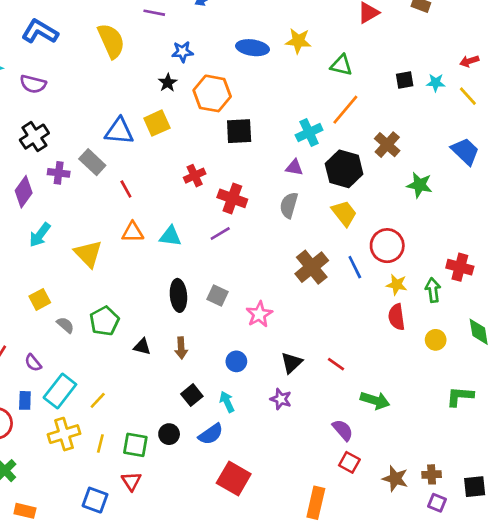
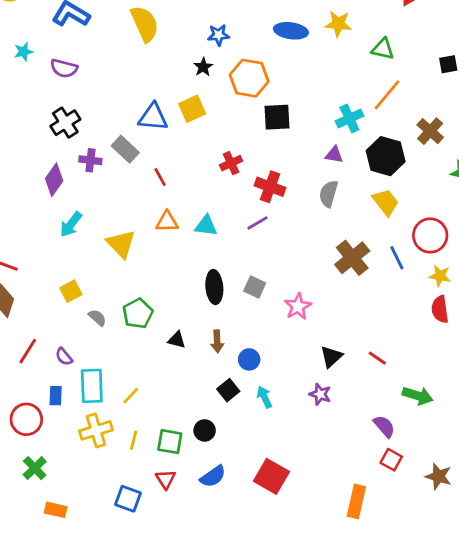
blue circle: (236, 361) -> (249, 359), moved
cyan rectangle: (60, 391) -> (92, 386), turned -40
blue semicircle: (211, 434) -> (213, 476), moved

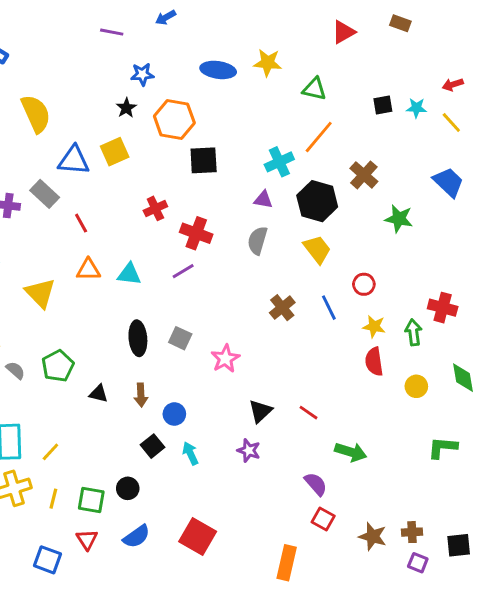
yellow semicircle: (145, 24) -> (36, 114), moved
red circle: (430, 235) -> (364, 284), size x0.6
brown cross: (352, 258) -> (282, 308), size x0.7

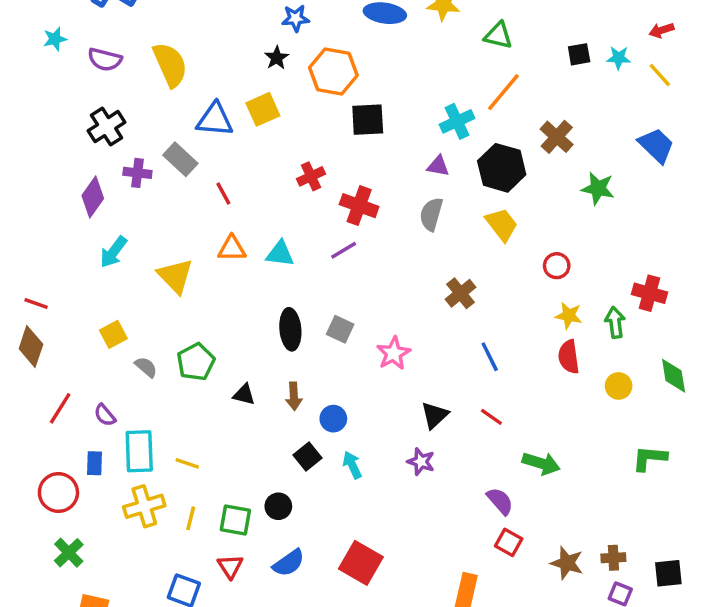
blue line: (329, 308) -> (490, 357), moved
yellow line: (50, 452) -> (187, 463), turned 66

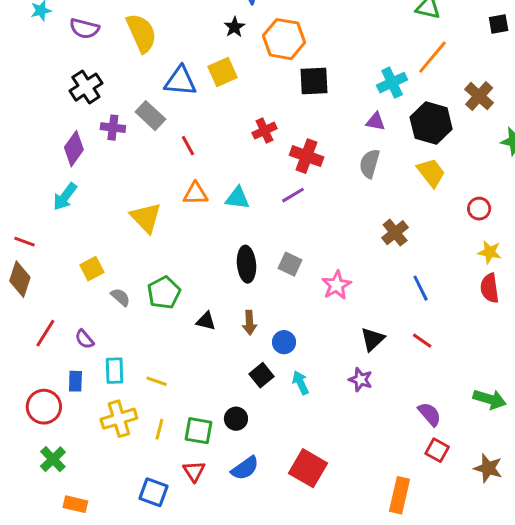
cyan arrow: (113, 252) -> (65, 197), moved
cyan rectangle: (139, 451) -> (114, 371), size x0.7
green arrow: (541, 463) -> (490, 399), moved

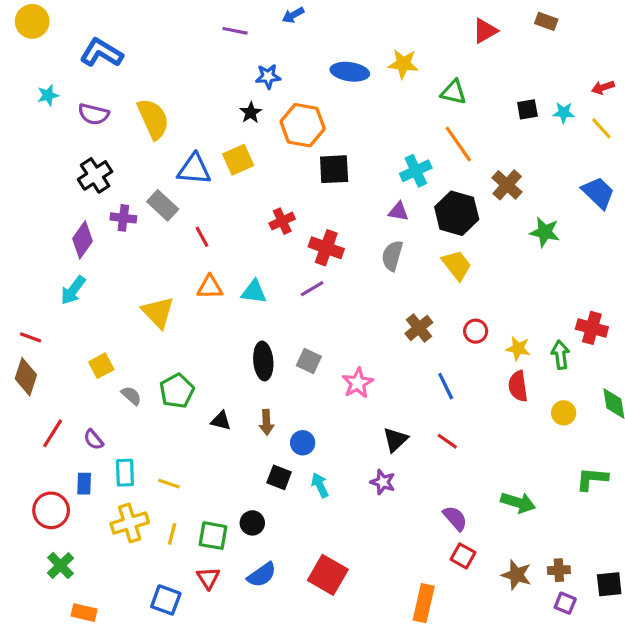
orange line: (433, 57) -> (458, 144), turned -75
red circle: (479, 209) -> (476, 331), moved
black square: (261, 375) -> (279, 477), turned -30

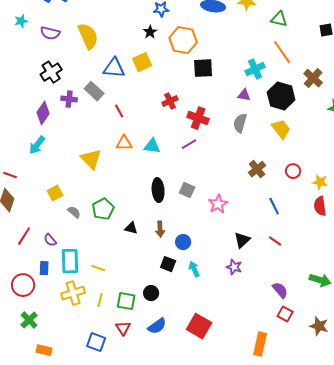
cyan rectangle: (125, 473) -> (70, 261), size x1.4

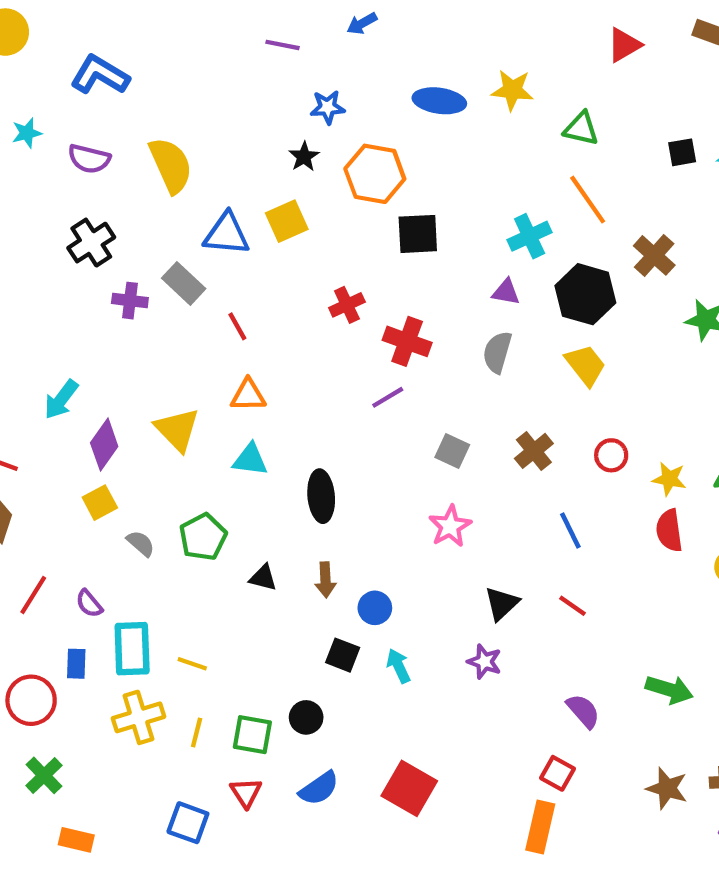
purple diamond: (43, 113) -> (104, 445), moved
cyan triangle: (152, 146) -> (250, 460), moved
gray square: (187, 190) -> (452, 451), moved
red square: (285, 314) -> (557, 773), moved

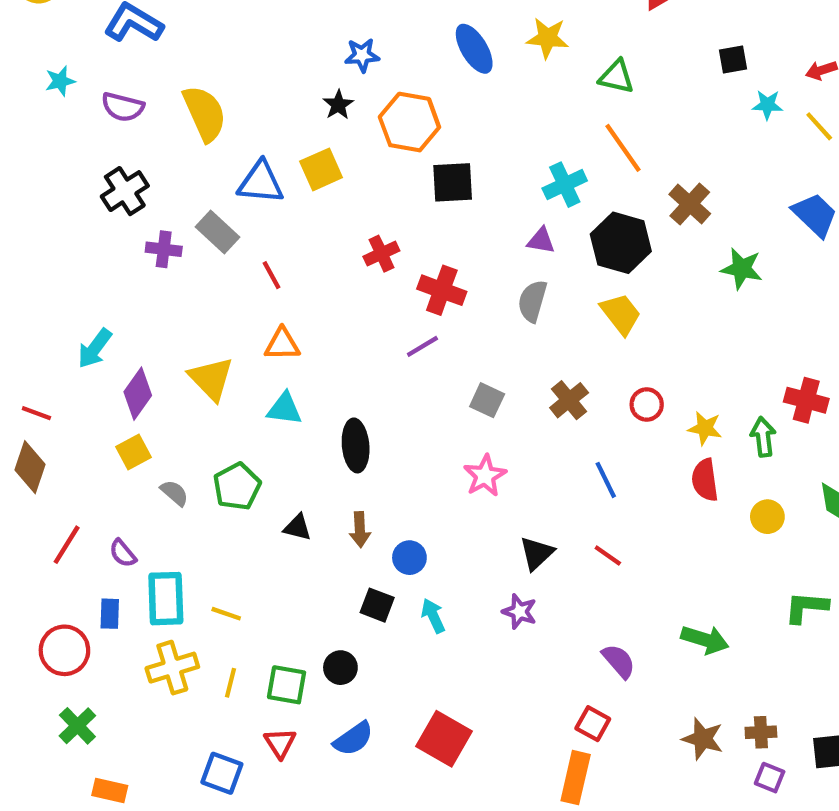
blue ellipse: (439, 101) -> (474, 49), turned 51
black square: (682, 152) -> (733, 60), moved

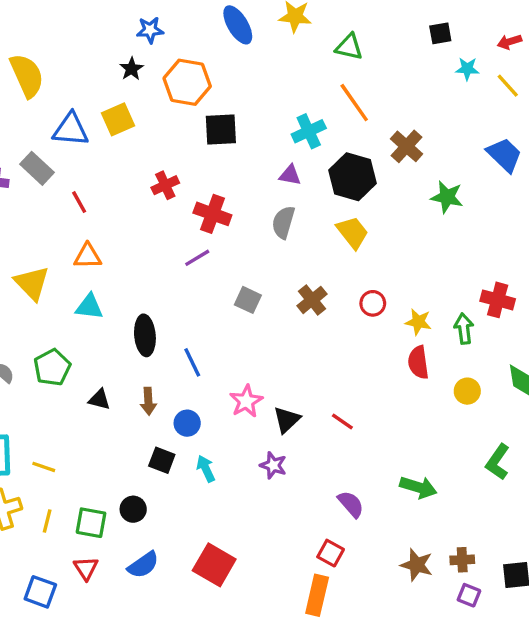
pink star: (485, 476) -> (246, 401), moved
blue line: (606, 480) -> (192, 362), moved
green L-shape: (806, 607) -> (498, 462), turned -60

